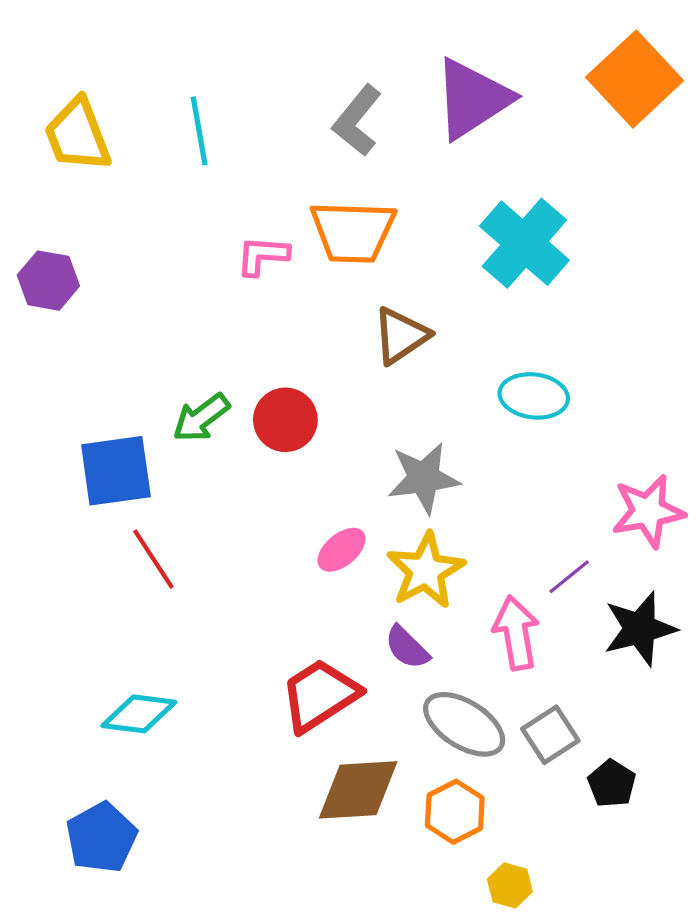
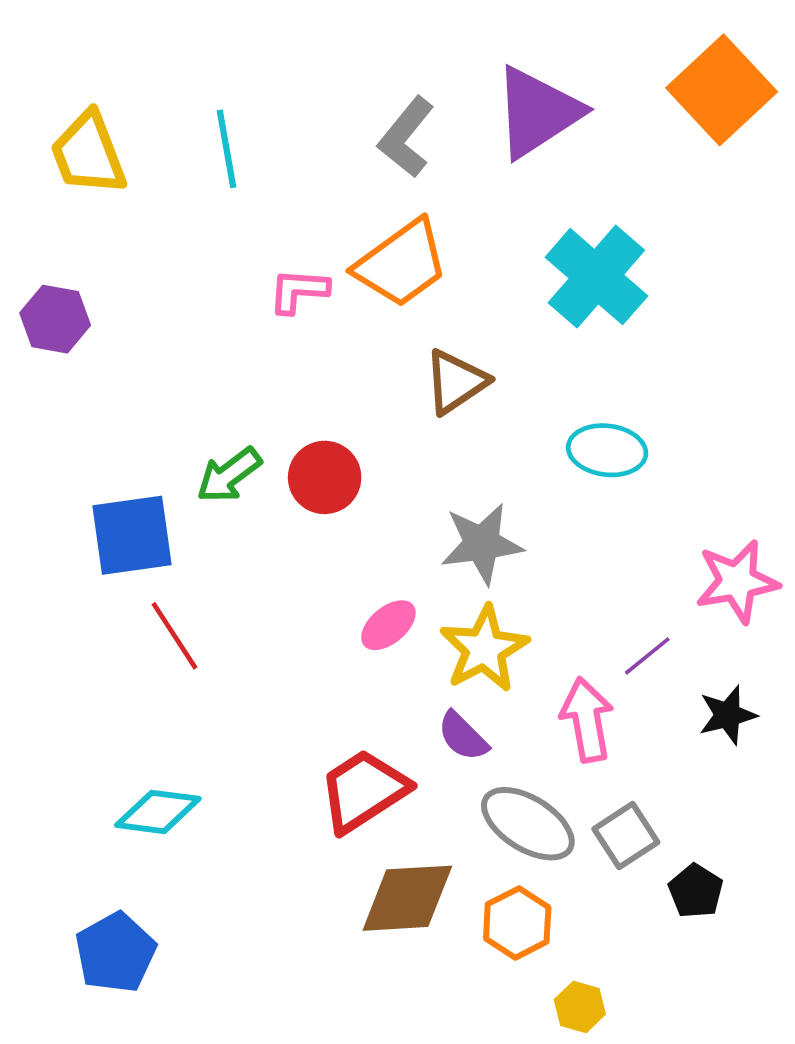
orange trapezoid: (353, 232) -> (401, 264), turned -38
black star: (640, 629) -> (728, 715), size x0.7

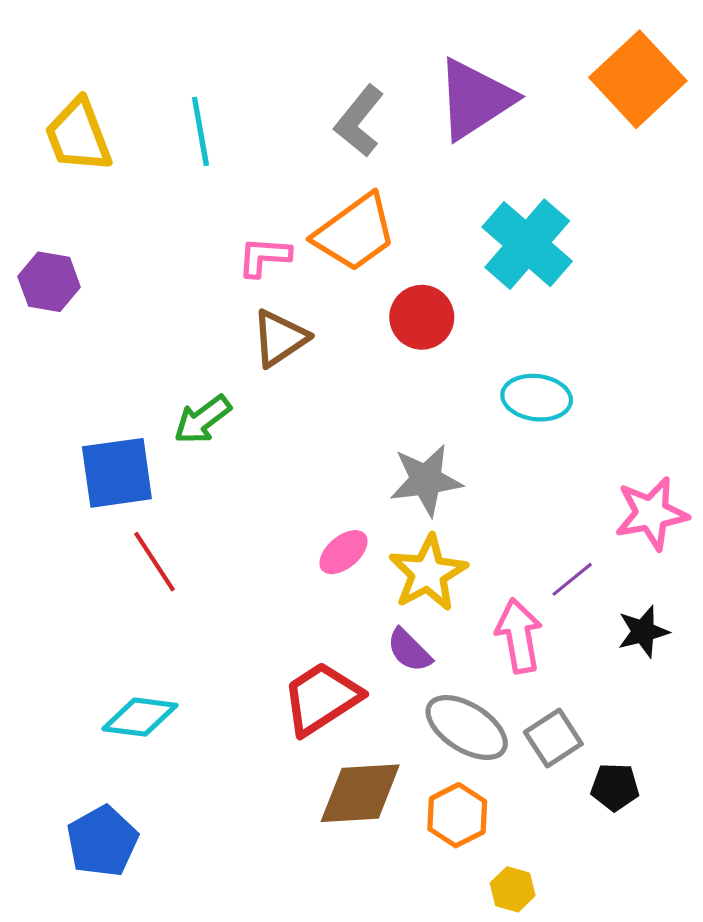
brown triangle: (456, 382) -> (280, 338), moved
red circle: (325, 477) -> (422, 317), moved
black pentagon: (696, 891) -> (615, 787), turned -30

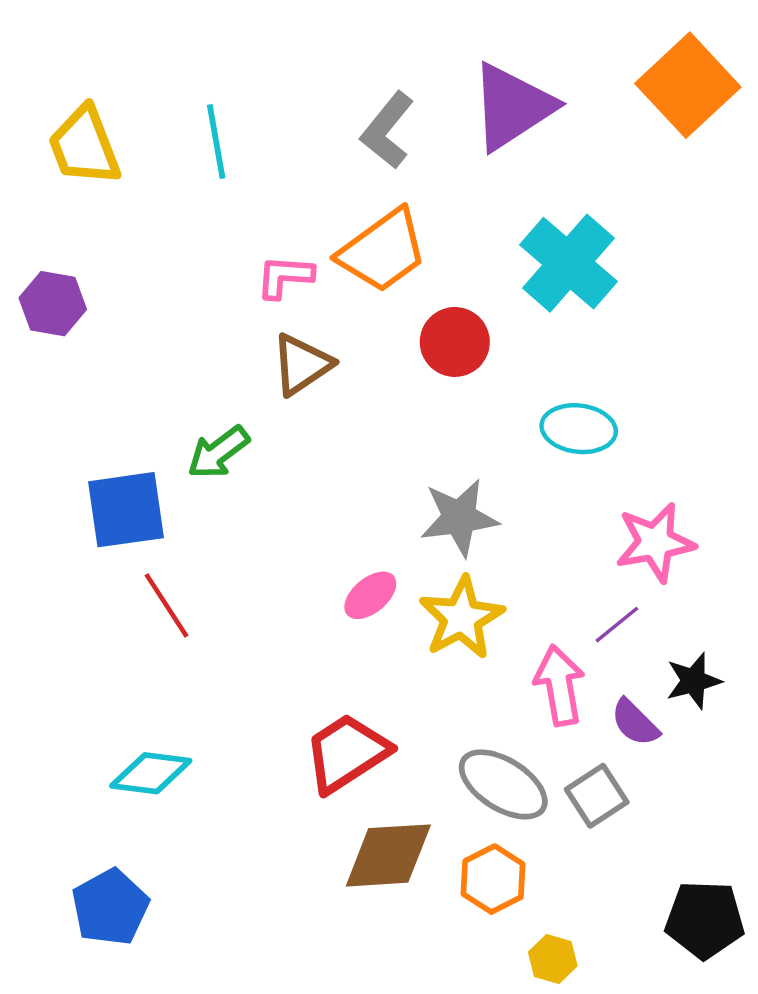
pink star: (651, 514) -> (655, 542), moved
purple semicircle: (409, 650) -> (635, 723), moved
black pentagon: (615, 787) -> (705, 920), moved, size x1.5

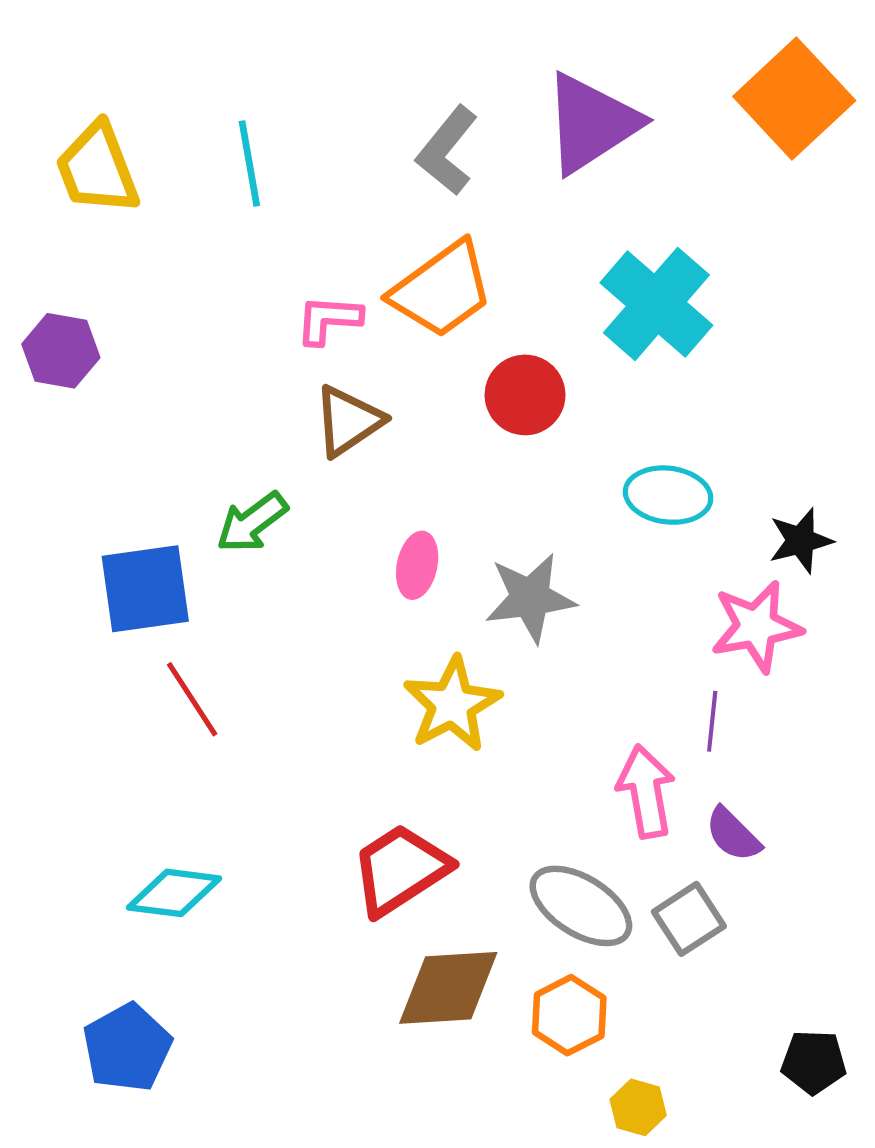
pink ellipse: (370, 595) -> (417, 565), moved, turned -38
yellow star: (462, 618) -> (452, 704), moved
purple line: (617, 625) -> (712, 721), turned -45
black star: (694, 681) -> (801, 541), moved
black pentagon: (705, 920) -> (814, 1062), size x0.7

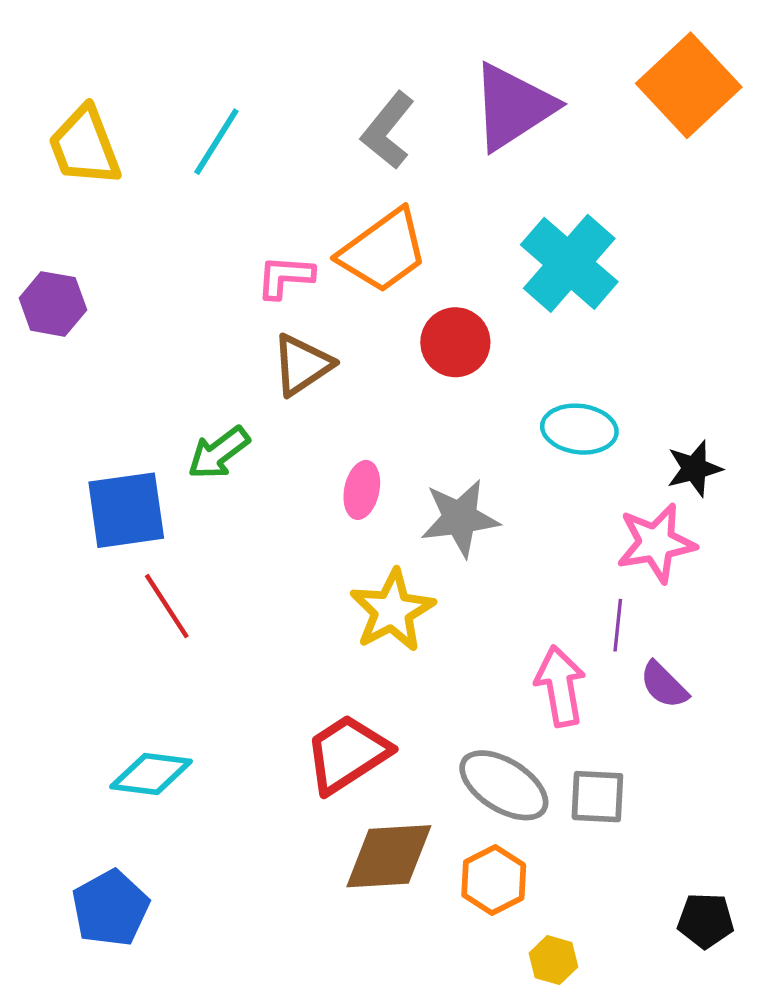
cyan line: (249, 164) -> (216, 142), turned 42
purple semicircle: (733, 834) -> (664, 685), moved
gray square: (689, 919) -> (597, 797), turned 36

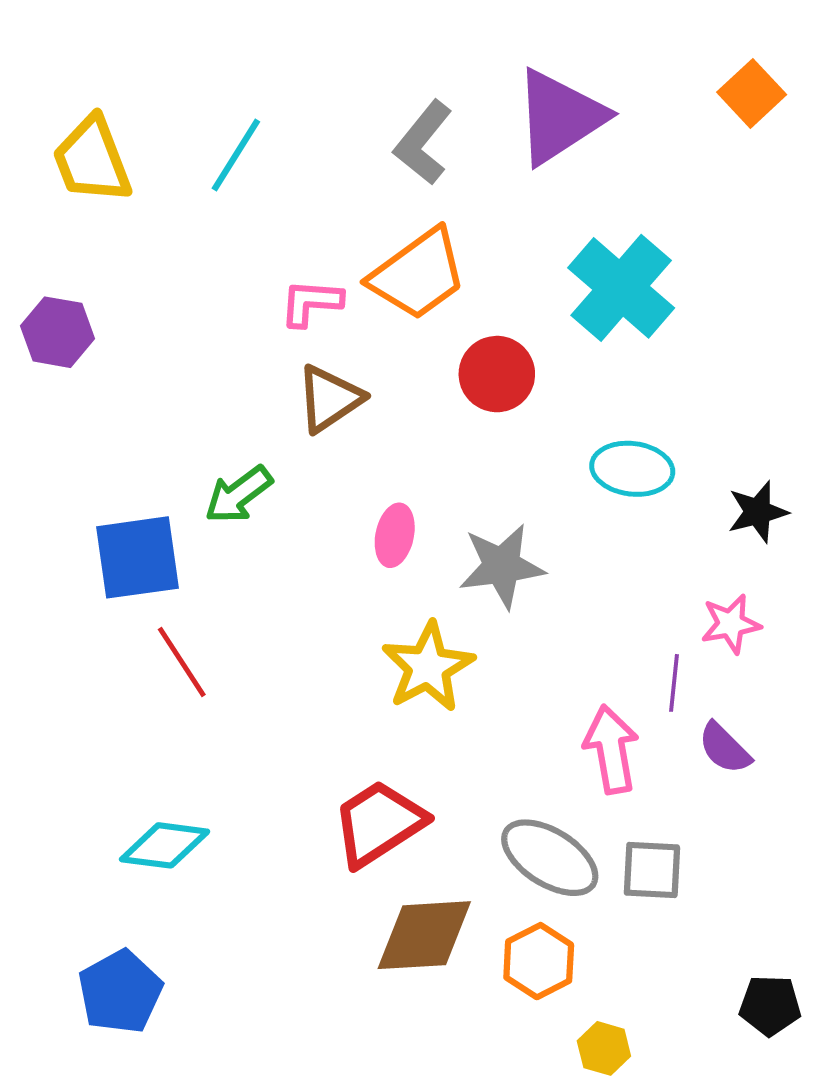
orange square: (689, 85) -> (752, 93), size x0.6
pink star: (656, 543) -> (731, 624), moved, size x0.7

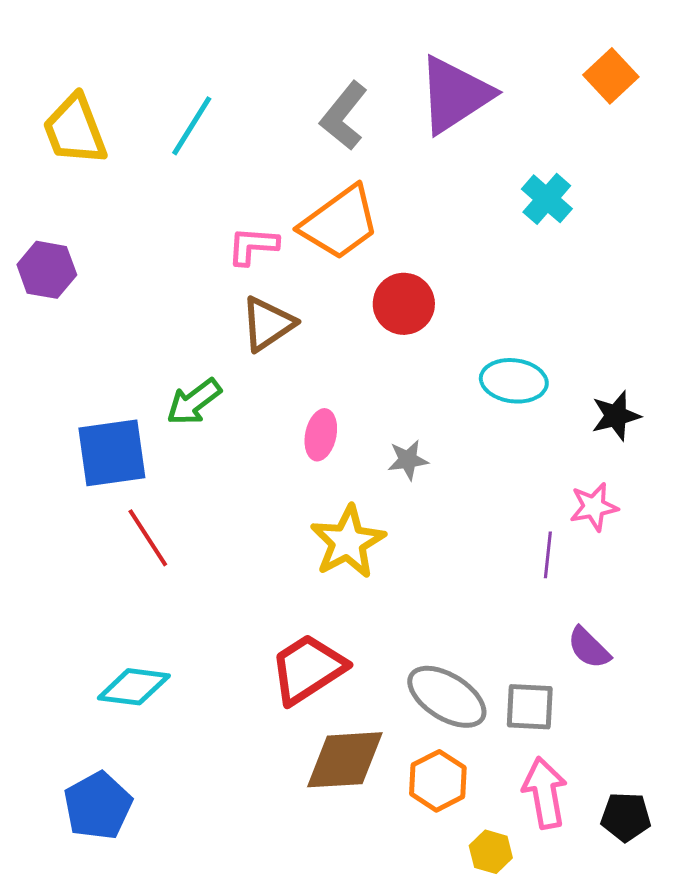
cyan cross: (621, 288) -> (547, 199), moved, size x0.6
gray star: (502, 566) -> (408, 460), size x0.6
purple semicircle: (725, 748) -> (589, 648), moved
pink arrow: (611, 749) -> (545, 793), moved

